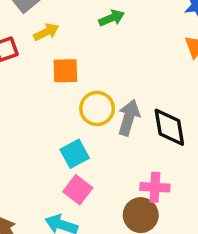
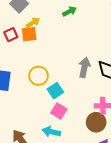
orange square: (65, 71) -> (29, 34), moved
yellow circle: (97, 108) -> (39, 76), moved

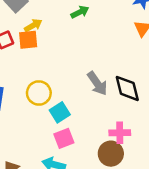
gray arrow: (84, 67) -> (97, 83), turned 132
pink square: (59, 111) -> (64, 138), turned 35

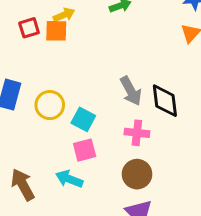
yellow circle: (39, 93) -> (50, 105), moved
cyan square: (60, 112) -> (83, 119), turned -36
pink cross: (120, 133) -> (137, 133), moved

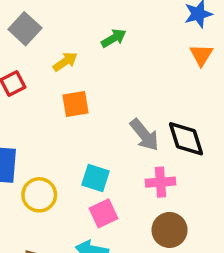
yellow arrow: (64, 15) -> (65, 62), moved
orange square: (56, 31) -> (76, 104), moved
yellow circle: (50, 105) -> (39, 195), moved

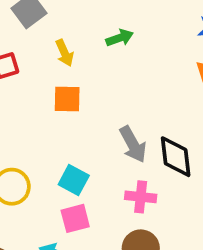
yellow arrow: (65, 62) -> (65, 53), turned 90

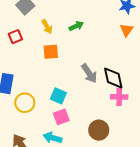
green arrow: (120, 38) -> (76, 26), moved
pink cross: (141, 197) -> (119, 97), moved

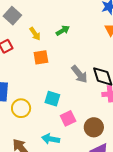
pink square: (61, 117) -> (68, 118), moved

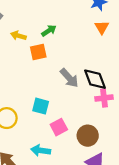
yellow arrow: (35, 34) -> (18, 36), turned 144
orange square: (41, 57) -> (38, 52), moved

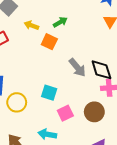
orange square: (38, 52) -> (49, 42), turned 35
brown circle: (88, 136) -> (94, 112), moved

